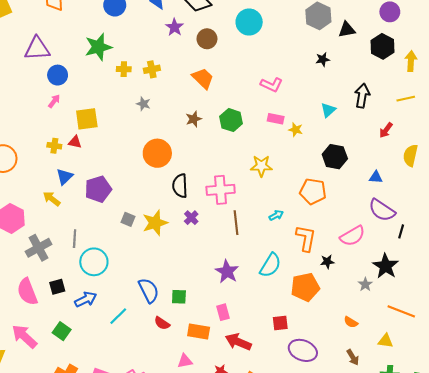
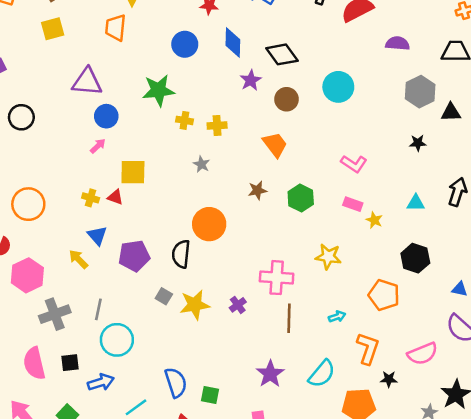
cyan triangle: (328, 110) -> (416, 203), turned 35
blue triangle: (65, 177) -> (97, 236), turned -36
black semicircle: (180, 186) -> (181, 254), moved

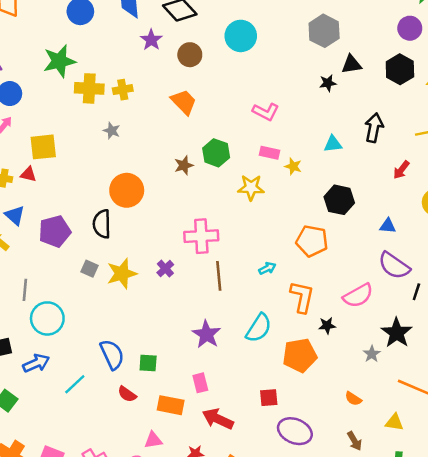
black triangle: (451, 112) -> (351, 64), moved
yellow cross: (184, 120) -> (89, 88), size x1.6
brown star: (257, 190) -> (184, 165), moved
yellow star: (328, 257) -> (251, 188), moved

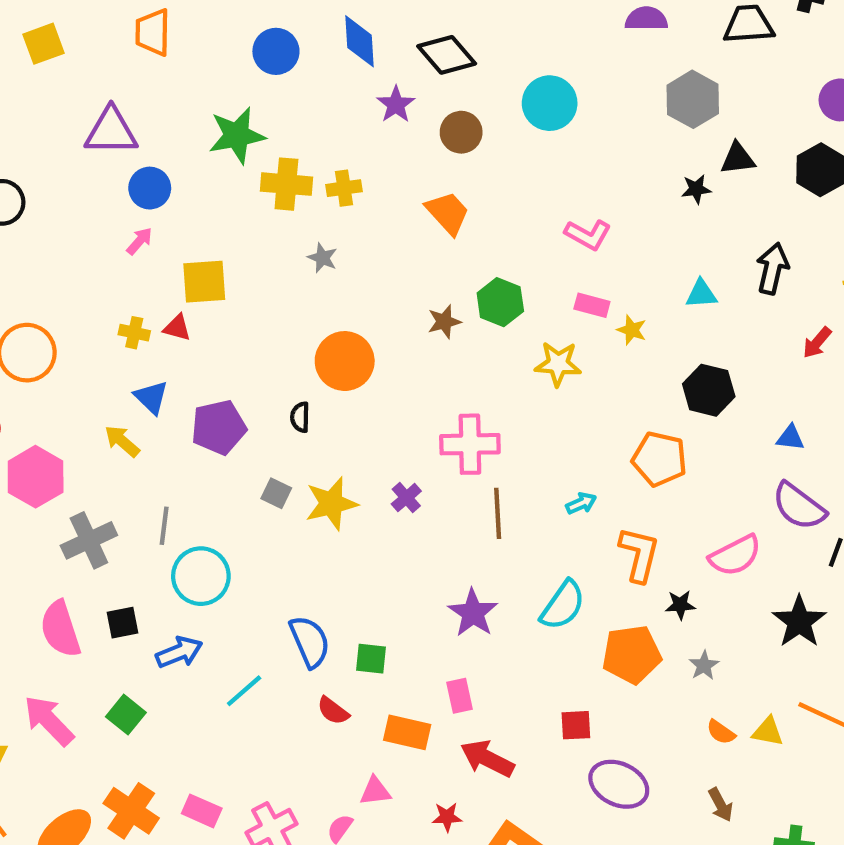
black semicircle: (102, 224) -> (300, 417), size x0.6
gray star: (372, 354) -> (704, 665), moved
yellow triangle: (394, 422) -> (768, 732), moved

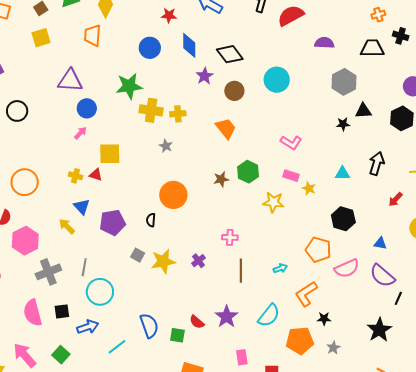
pink cross: (470, 444) -> (230, 237), size x0.6
orange L-shape: (639, 554) -> (306, 294), turned -140
pink semicircle: (735, 555) -> (347, 268), moved
pink rectangle: (459, 696) -> (242, 357), moved
red semicircle: (333, 711) -> (197, 322), moved

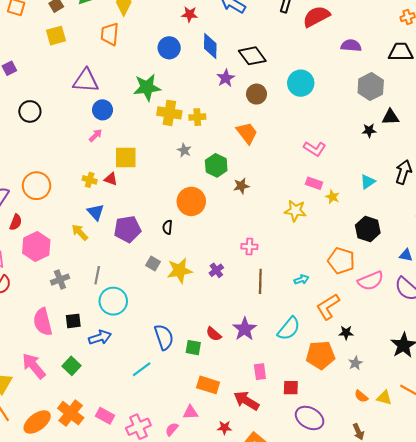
green hexagon: (248, 172) -> (216, 165), moved
cyan triangle: (342, 173) -> (368, 182), turned -35
gray cross: (48, 272) -> (60, 280), size x0.7
cyan line: (117, 347) -> (142, 369), moved

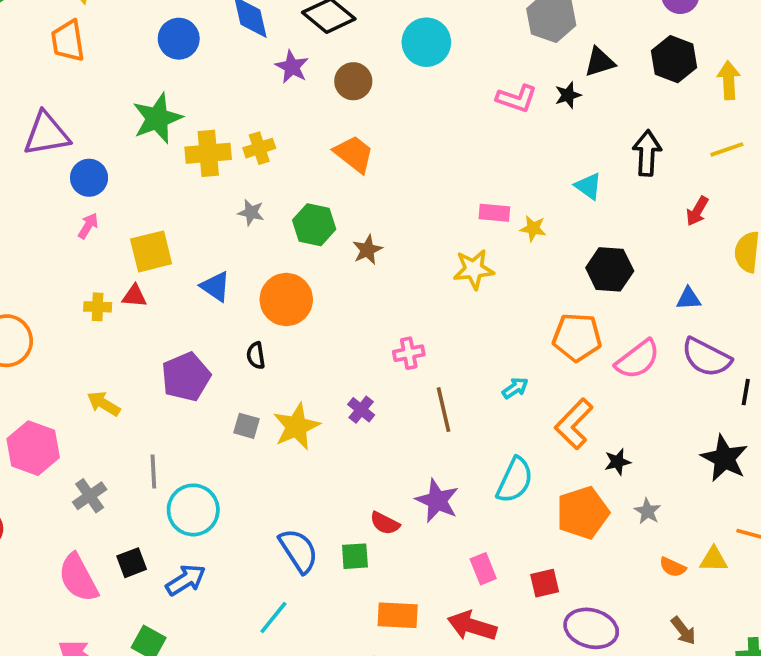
pink L-shape: (315, 149) -> (517, 98), moved
cyan triangle: (368, 182) -> (588, 186), turned -35
blue triangle: (96, 212) -> (215, 286), moved

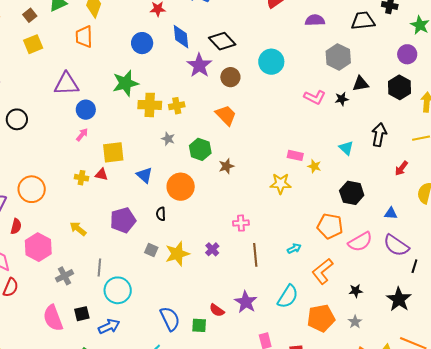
purple star: (292, 67) -> (199, 65), size x1.4
black star: (618, 462) -> (356, 291), moved

